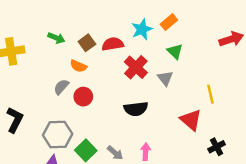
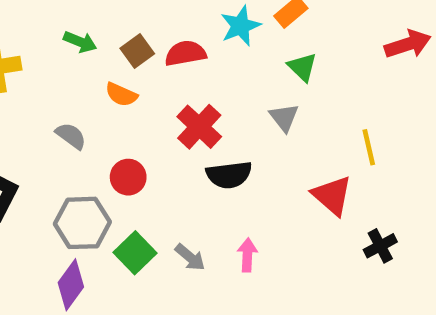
red cross: (136, 67) -> (199, 127), moved
gray semicircle: (61, 87) -> (71, 136), moved, turned 84
red circle: (83, 97) -> (128, 177), moved

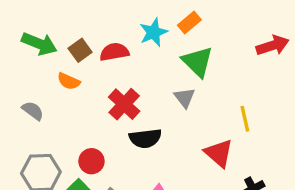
green arrow: (80, 42) -> (39, 44), size x1.5
green triangle: (302, 67) -> (198, 62), size x1.5
red circle: (128, 177) -> (91, 161), moved

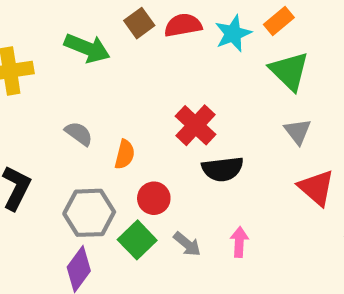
brown square: (80, 50) -> (139, 23), moved
red semicircle: (114, 52) -> (183, 25), moved
orange semicircle: (69, 81) -> (125, 154), moved, turned -100
gray triangle: (184, 98) -> (298, 131), moved

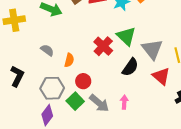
green triangle: (289, 71) -> (126, 36), moved
gray triangle: (298, 131) -> (152, 49), size x1.6
black semicircle: (223, 169) -> (130, 67), moved, turned -48
gray arrow: (187, 244) -> (99, 103), size x1.5

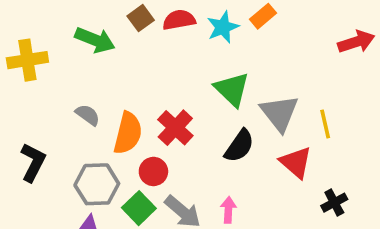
red cross: (103, 46) -> (175, 128), moved
orange semicircle: (69, 60) -> (128, 133), size x1.6

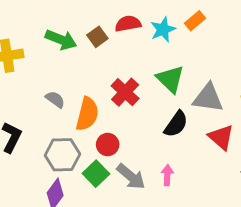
brown square: (141, 18) -> (97, 37), moved
gray triangle: (279, 113) -> (208, 98), turned -44
red cross: (175, 128) -> (125, 92), moved

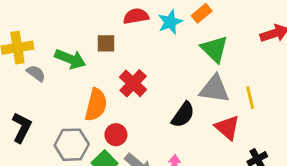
brown square: (97, 37) -> (106, 43), moved, turned 36
green arrow: (61, 40) -> (70, 59), moved
green triangle: (170, 79) -> (214, 49), moved
gray semicircle: (55, 99) -> (36, 73), moved

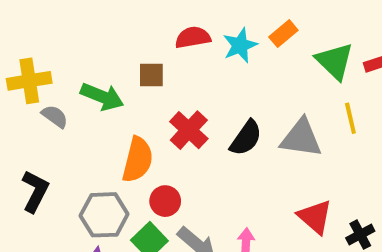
green triangle: (214, 49) -> (335, 61), moved
yellow line: (250, 98) -> (350, 118), moved
black semicircle: (183, 115) -> (246, 138), moved
red triangle: (227, 128) -> (315, 217), moved

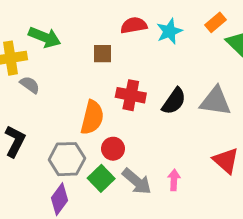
orange rectangle: (283, 34) -> (215, 22), moved
green arrow: (102, 97) -> (45, 37), moved
red cross: (189, 130) -> (131, 95), turned -32

